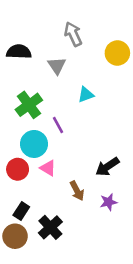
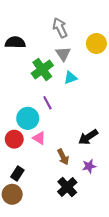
gray triangle: (57, 66) -> (63, 54), moved
green cross: (29, 105) -> (42, 69), moved
black cross: (50, 227) -> (67, 187), moved

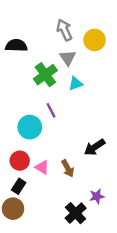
yellow circle: (96, 43) -> (95, 40), moved
pink triangle: (39, 138) -> (42, 167), moved
red circle: (14, 139) -> (20, 161), moved
purple star: (89, 166) -> (97, 196), moved
black cross: (67, 187) -> (76, 213), moved

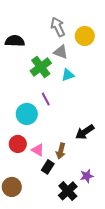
gray triangle: (68, 58) -> (61, 52), turned -35
brown arrow: (68, 168) -> (61, 151), turned 42
black rectangle: (19, 186) -> (48, 167), moved

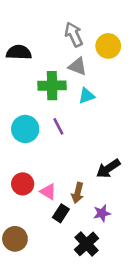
green cross: (41, 67) -> (52, 86), turned 35
cyan circle: (27, 114) -> (25, 129), moved
purple star: (87, 176) -> (102, 213), moved

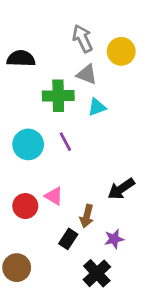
pink triangle: (48, 192) -> (54, 196), moved

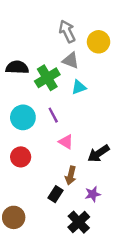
black semicircle: (21, 59) -> (17, 67), moved
green cross: (58, 96) -> (47, 78), turned -30
pink triangle: (54, 196) -> (66, 142), moved
red circle: (25, 206) -> (21, 157), moved

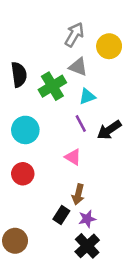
gray arrow: (67, 31) -> (74, 35), turned 55
black semicircle: (17, 67) -> (19, 75), turned 80
purple line: (53, 115) -> (81, 124), moved
black arrow: (99, 153) -> (109, 130), moved
purple star: (93, 194) -> (87, 219), moved

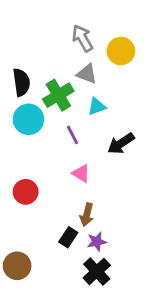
gray arrow: (74, 35) -> (82, 38), turned -60
purple line: (81, 124) -> (73, 135), moved
cyan circle: (25, 130) -> (28, 119), moved

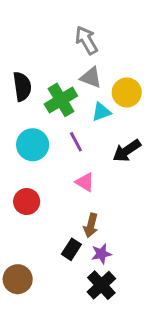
yellow circle: (121, 51) -> (127, 92), moved
cyan circle: (28, 119) -> (33, 145), moved

